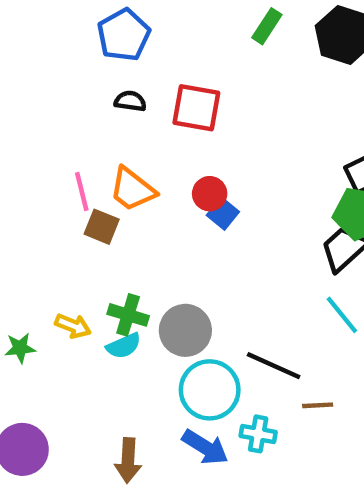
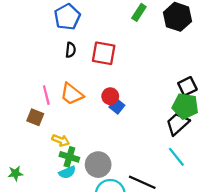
black semicircle: (130, 101) -> (71, 50), turned 88
brown square: (102, 227) -> (35, 117), moved
yellow arrow: (73, 326) -> (61, 140), moved

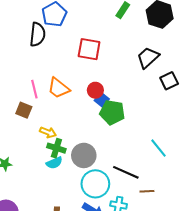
black semicircle: (71, 50) -> (37, 34), moved, size x1.6
green pentagon: (185, 106) -> (112, 112), moved
black trapezoid: (177, 124) -> (148, 58), moved

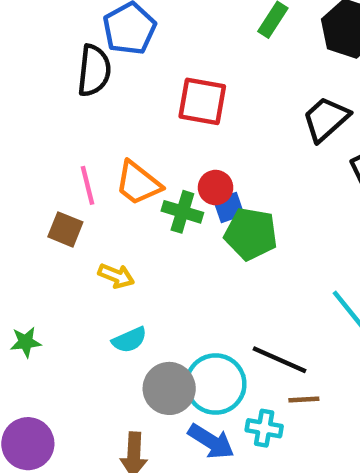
blue square: (102, 100) -> (229, 207), turned 32
green cross: (56, 148) -> (182, 212), moved
gray circle: (84, 155) -> (169, 388), moved
brown line: (147, 191) -> (304, 399), moved

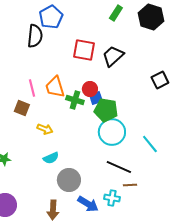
black trapezoid: (326, 119) -> (113, 56), moved
orange trapezoid: (138, 183) -> (55, 87), turned 35
cyan circle: (216, 384) -> (112, 132), moved

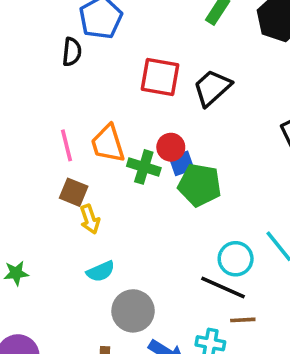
black semicircle: (35, 36) -> (72, 52), size x0.7
brown square: (22, 108) -> (74, 192), moved
yellow arrow: (45, 129) -> (90, 219), turned 49
cyan circle: (112, 132) -> (236, 259), moved, size x0.7

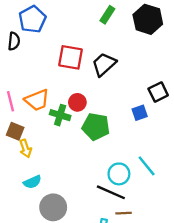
orange trapezoid: (108, 144) -> (37, 100), turned -95
blue square: (182, 163) -> (140, 113), moved

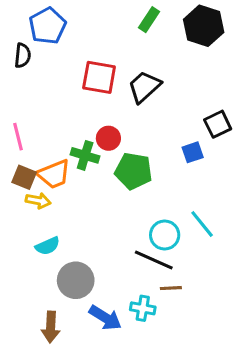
orange trapezoid: (37, 100) -> (54, 174), moved
yellow arrow: (25, 149) -> (38, 201), turned -60

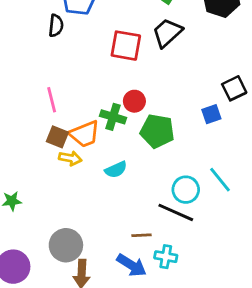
black trapezoid: (144, 87) -> (167, 33), moved
cyan semicircle: (48, 246) -> (116, 170), moved
gray circle: (76, 280) -> (66, 245), moved
brown line: (171, 288) -> (142, 235), moved

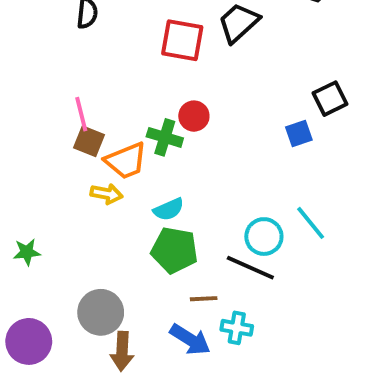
green pentagon: (157, 131) -> (175, 250), moved
brown square: (57, 137) -> (89, 141), moved

